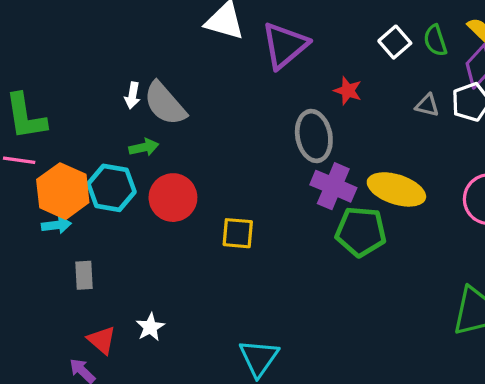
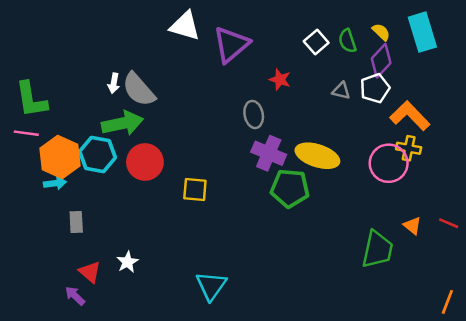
gray ellipse: (314, 136) -> (254, 115), size x0.7
green arrow: (144, 147) -> (122, 123), size x1.8

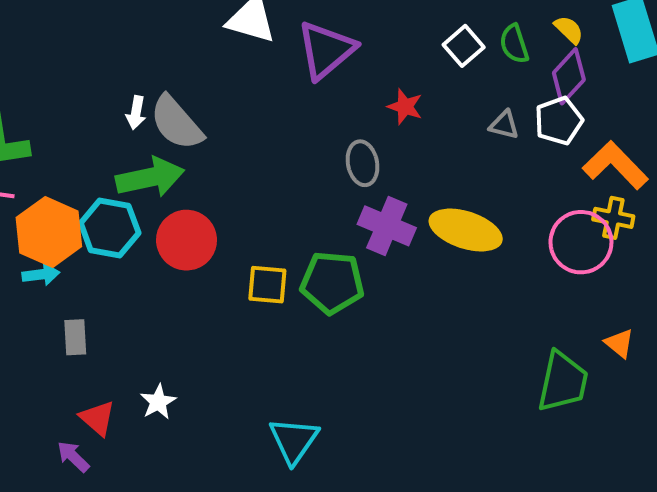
green pentagon: (290, 188) -> (332, 283), moved

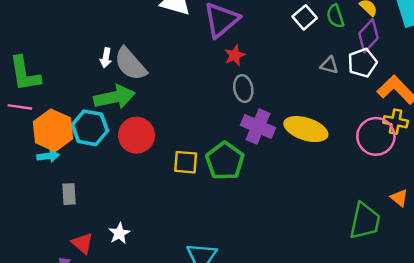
red star: (405, 107) -> (235, 55), moved, turned 30
green pentagon: (332, 283) -> (225, 161), turned 30

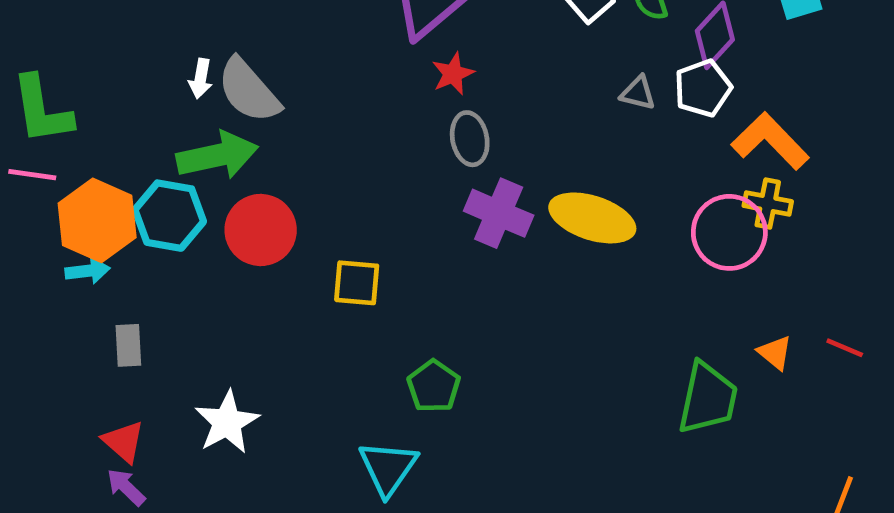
green pentagon: (225, 161) -> (434, 386), moved, size x0.7
white star: (119, 233) -> (227, 422), size x1.5
red triangle: (82, 243) -> (124, 442), moved

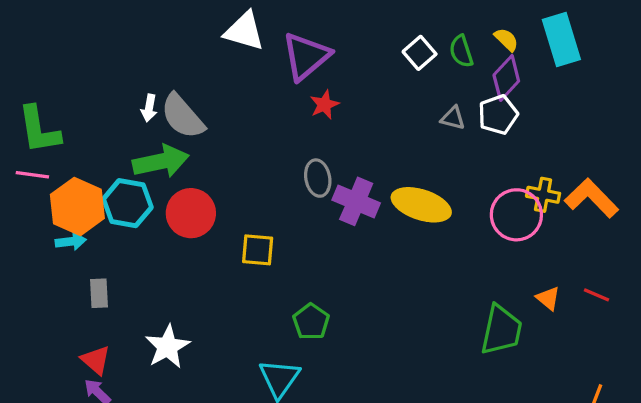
gray ellipse: (470, 139) -> (318, 178), moved
orange L-shape: (770, 141) -> (591, 198), moved

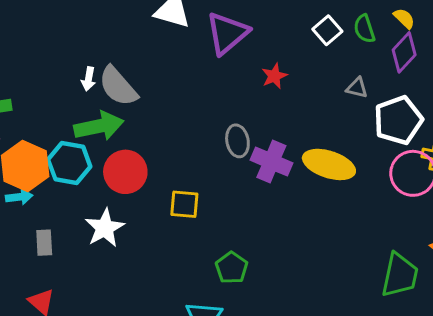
red star: (324, 105) -> (274, 76), moved
white pentagon: (498, 115) -> (398, 120), moved, size x1.4
white star: (168, 347) -> (105, 228), moved

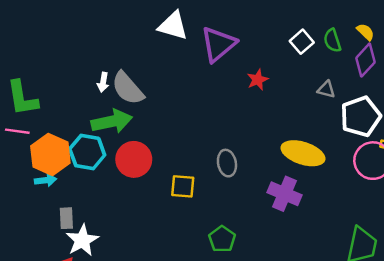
gray ellipse: (237, 141) -> (227, 163), moved
purple cross: (271, 162) -> (285, 194), moved
white star: (105, 228) -> (82, 240), moved

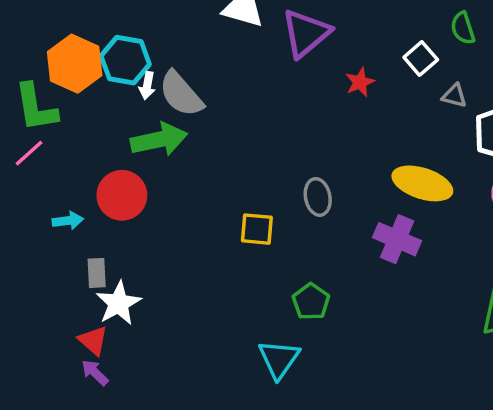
white square: (302, 42) -> (421, 59), moved
pink line: (17, 131) -> (29, 153), turned -50
cyan hexagon: (87, 152) -> (125, 60), moved
orange hexagon: (50, 154) -> (75, 64), moved
red circle: (134, 159) -> (122, 195), moved

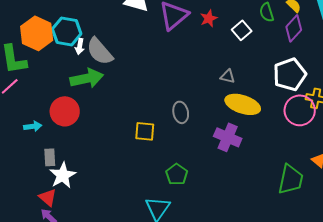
red star: (360, 82) -> (209, 18), moved
gray triangle: (454, 96) -> (228, 76), moved

